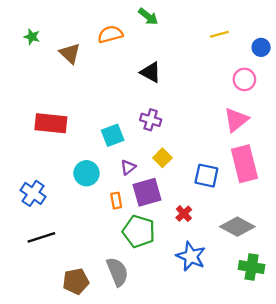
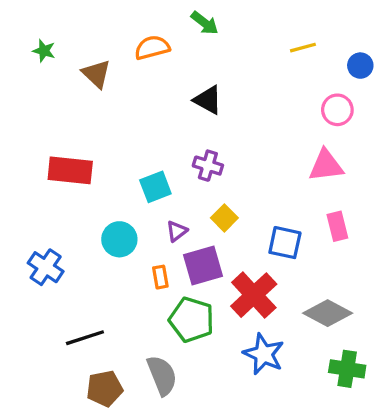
pink triangle: (236, 120) -> (326, 166), turned 32
pink rectangle: (244, 164) -> (337, 226), size x0.6
red cross: (184, 214) -> (254, 295), size x2.0
black line: (41, 237) -> (85, 338), moved

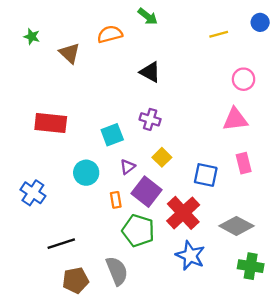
blue circle: (360, 66) -> (260, 22), moved
purple square: (203, 266) -> (147, 192), turned -36

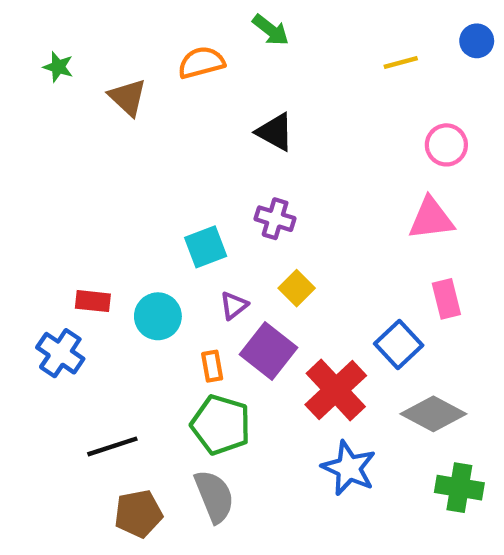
red rectangle: (51, 123) -> (93, 301), moved, size x0.6
blue square: (206, 175) -> (399, 344), moved, turned 35
green pentagon: (138, 231) -> (221, 425), moved

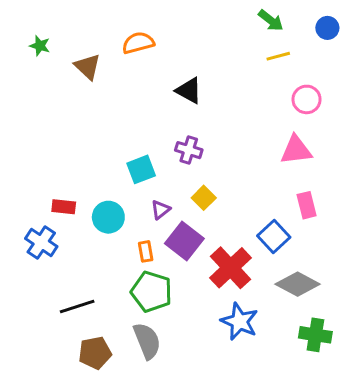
green arrow: (271, 30) -> (271, 20), moved
yellow line: (401, 63) -> (278, 56), moved

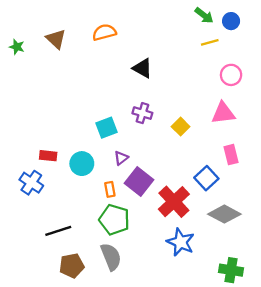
blue circle: (327, 28) -> (231, 21), moved
green star: (40, 46) -> (17, 47), moved
brown triangle: (87, 67) -> (56, 39), moved
yellow square: (204, 198) -> (181, 127), moved
green cross: (315, 335) -> (231, 270), moved

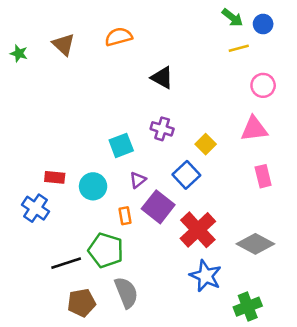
blue square: (206, 178) -> (186, 175), moved
green pentagon: (114, 220) -> (106, 250), moved
green cross: (231, 270) -> (248, 307), moved, turned -30

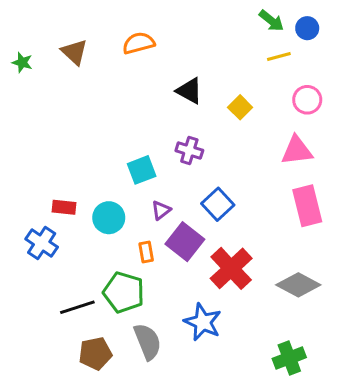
yellow square: (206, 144) -> (240, 107), moved
pink rectangle: (263, 176) -> (307, 206), size x1.5
blue star: (206, 276) -> (203, 322), moved

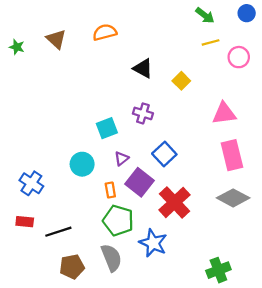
blue circle: (307, 28) -> (247, 13), moved
pink circle: (307, 100) -> (239, 57), moved
red rectangle: (64, 207) -> (25, 222), moved
gray diamond: (298, 285) -> (233, 198), moved
green pentagon: (124, 292) -> (118, 220), moved

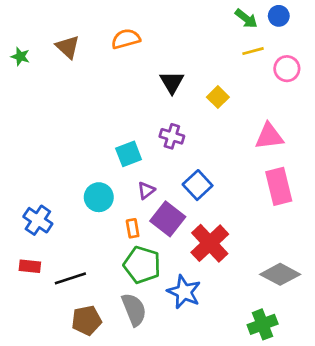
blue circle: (247, 13) -> (279, 16), moved
black triangle: (143, 68) -> (172, 82), turned 30
gray diamond: (233, 198) -> (280, 274), moved

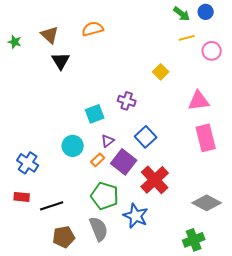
black triangle: (172, 82) -> (61, 61), moved
orange rectangle: (133, 228) -> (98, 160), moved, turned 56

